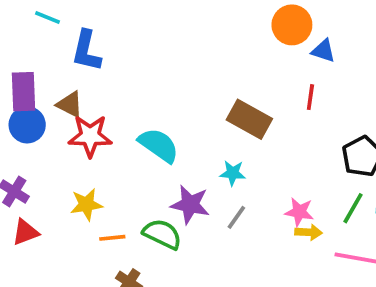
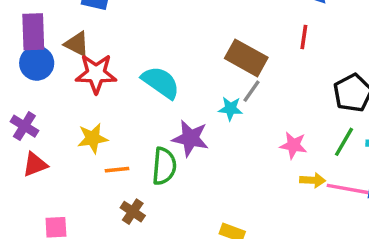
gray line: (236, 217) -> (251, 91), moved
yellow arrow: (309, 232) -> (313, 180), moved
green semicircle: (162, 234) -> (164, 166), turned 69

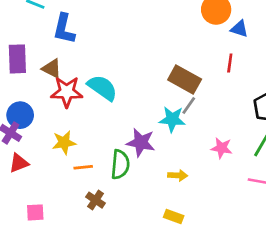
blue circle: (37, 63) -> (20, 115), moved
cyan semicircle: (161, 82) -> (102, 88), moved
cyan star: (231, 109) -> (172, 119), size x1.4
yellow arrow: (313, 180) -> (178, 175), moved

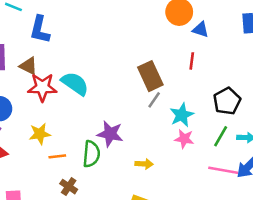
brown rectangle: (185, 79) -> (150, 76), turned 36
cyan star: (172, 119) -> (182, 115), moved, turned -30

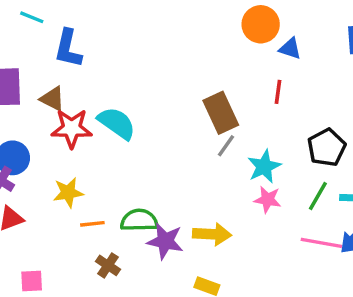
purple star: (110, 134) -> (165, 241), moved
green semicircle: (91, 154) -> (139, 220), turned -96
yellow arrow: (144, 164) -> (212, 234), size x1.5

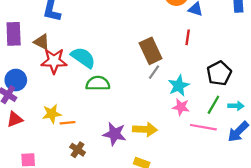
yellow star: (68, 193) -> (52, 114), moved
green semicircle: (139, 220) -> (98, 83), moved
pink line: (321, 243) -> (203, 127), moved

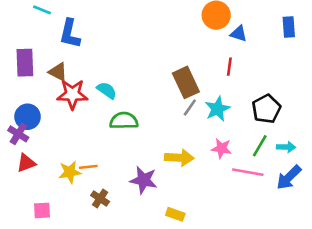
cyan semicircle: (83, 58) -> (107, 90), size x0.7
cyan star: (179, 86) -> (218, 109), moved
yellow star: (52, 114) -> (70, 172), moved
yellow arrow: (145, 129) -> (179, 158), moved

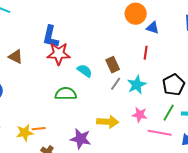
blue L-shape: (70, 34) -> (51, 37), moved
brown rectangle: (186, 82) -> (113, 65), size x0.7
cyan semicircle: (107, 90) -> (85, 71), moved
red star: (72, 94) -> (59, 54), moved

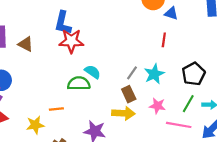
brown rectangle: (113, 65) -> (129, 94), moved
cyan semicircle: (85, 71) -> (93, 72), moved
orange line: (39, 129) -> (56, 109), moved

